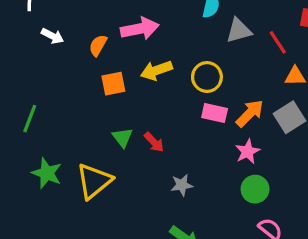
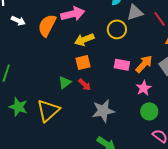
orange semicircle: (98, 45) -> (47, 25), size x1.6
yellow circle: (207, 77) -> (117, 29), moved
orange square: (113, 84) -> (83, 63), moved
green triangle: (122, 137) -> (65, 83), turned 32
gray star: (182, 185) -> (103, 111), size x1.6

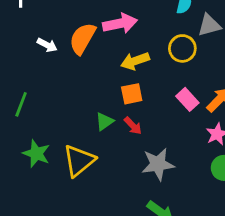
white arrow: (18, 21) -> (47, 45), moved
pink rectangle: (122, 65) -> (187, 99), turned 35

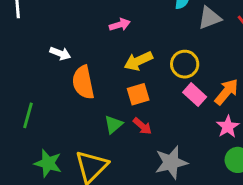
pink arrow: (120, 23) -> (120, 25), size x0.6
orange semicircle: (82, 38) -> (83, 82), moved, turned -36
white arrow: (47, 45) -> (60, 53), moved
yellow circle: (182, 48) -> (185, 64), moved

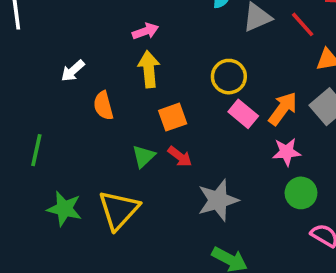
white arrow: (60, 53) -> (73, 71), turned 120
yellow arrow: (138, 61) -> (149, 69), moved, turned 112
orange semicircle: (83, 82) -> (103, 106), size x0.7
pink star: (228, 127) -> (287, 152), turned 30

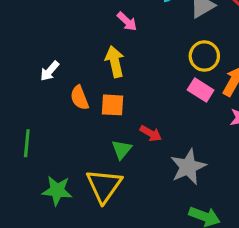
pink arrow: (145, 31) -> (127, 21), moved, turned 70
yellow circle: (229, 77) -> (204, 56), moved
orange square: (173, 117) -> (113, 105), moved, turned 30
green triangle: (144, 156) -> (122, 149), moved

